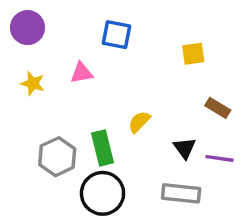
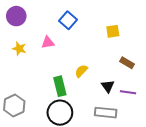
blue square: (117, 35) -> (68, 20), turned 30
gray hexagon: (57, 157) -> (14, 105), moved

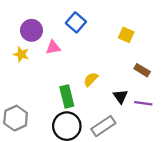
purple circle: (16, 16) -> (31, 30), moved
yellow square: (113, 31) -> (126, 35), turned 32
gray rectangle: (106, 113) -> (103, 126), moved, turned -40

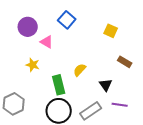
pink triangle: (53, 47) -> (47, 42), turned 40
yellow star: (21, 54) -> (33, 65), moved
purple line: (143, 103) -> (120, 105), moved

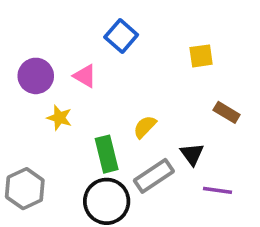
purple circle: (28, 27) -> (36, 76), moved
yellow square: (111, 31) -> (201, 56), turned -32
gray rectangle: (91, 111) -> (154, 176), moved

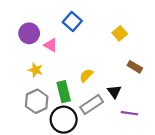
yellow square: (201, 56) -> (120, 33), turned -32
purple circle: (36, 76) -> (29, 33), moved
gray hexagon: (25, 189) -> (37, 101), moved

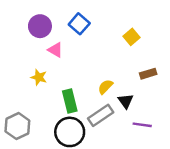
purple circle: (29, 33) -> (40, 26), moved
brown rectangle: (135, 67) -> (148, 74), turned -48
yellow semicircle: (86, 75) -> (105, 87), moved
gray hexagon: (37, 101) -> (17, 126), moved

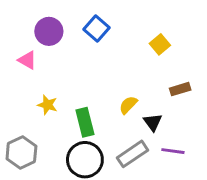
pink triangle: (55, 50) -> (27, 60), moved
yellow star: (39, 77) -> (47, 105), moved
gray rectangle: (101, 115) -> (133, 154), moved

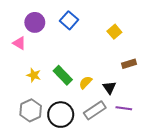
yellow semicircle: (128, 105) -> (86, 82), moved
green rectangle: (85, 122) -> (63, 75), moved, turned -30
gray hexagon: (21, 152) -> (31, 110), moved

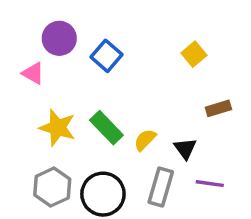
blue square: (69, 20) -> (106, 56), moved
yellow star: (34, 75) -> (57, 128), size x1.5
gray rectangle: (95, 110) -> (161, 187), turned -40

